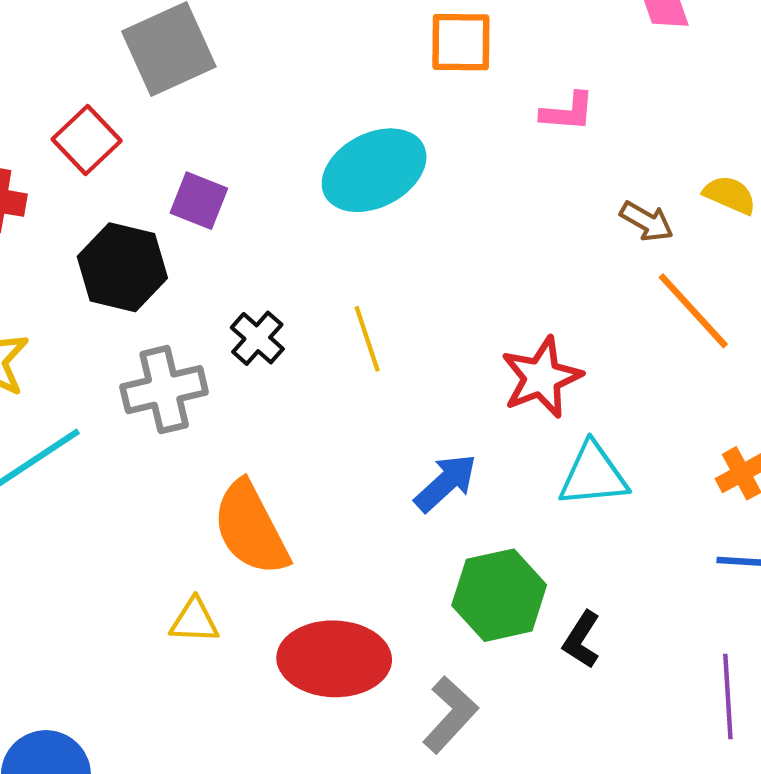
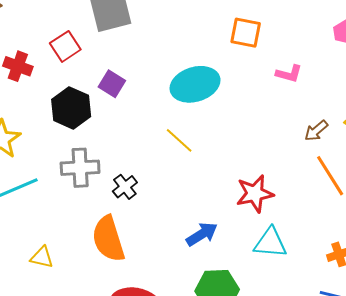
brown arrow: (647, 221) -> (316, 131), turned 100
black cross: (257, 338) -> (125, 187), moved
yellow line: (367, 339) -> (179, 140), moved, turned -40
yellow triangle: (194, 621) -> (42, 257), moved

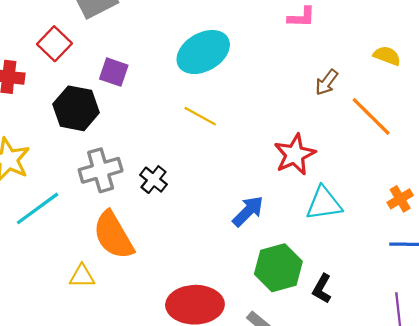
brown arrow: (316, 131) -> (327, 82), moved
orange semicircle: (108, 239) -> (113, 235), moved

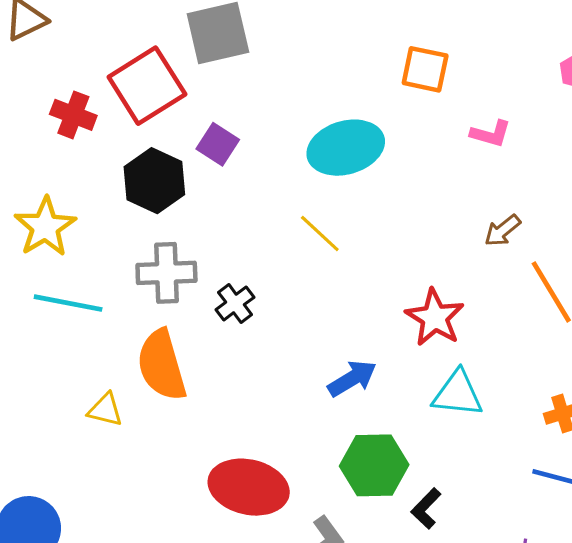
red square: (54, 44) -> (147, 86), size x1.6
red star: (295, 155) -> (435, 318), turned -30
cyan line: (38, 208) -> (68, 303), turned 33

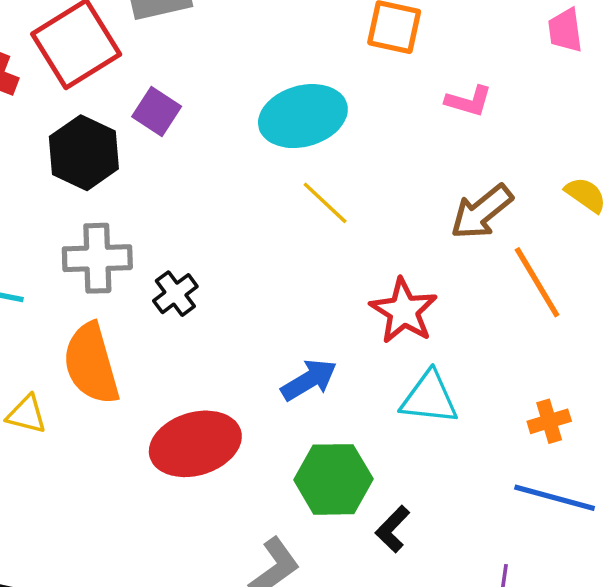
brown arrow: (502, 231) -> (482, 212), size x1.5
yellow line: (320, 233) -> (325, 203), moved
red ellipse: (249, 487) -> (195, 444), moved, turned -30

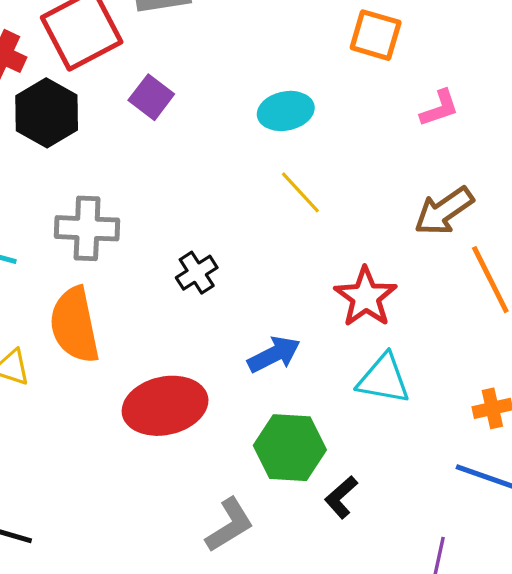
pink L-shape: (469, 101) -> (439, 108), turned -39
cyan ellipse: (303, 116) -> (286, 111), size x0.7
black hexagon: (84, 153) -> (47, 113), moved
black cross: (175, 294) -> (197, 273), moved

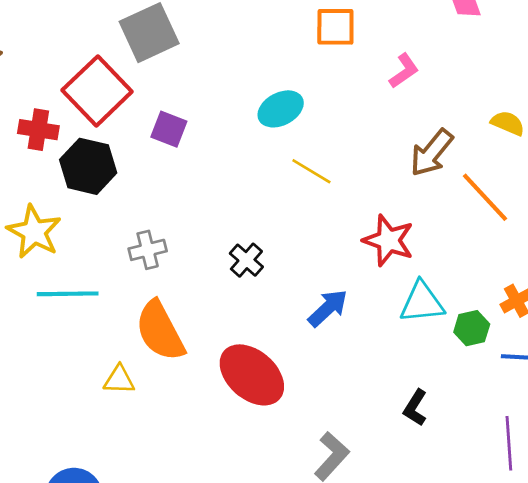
gray cross: (87, 228) -> (148, 250), size x0.7
red ellipse: (165, 406) -> (252, 375), turned 70
green hexagon: (290, 448) -> (472, 328), moved, size x0.6

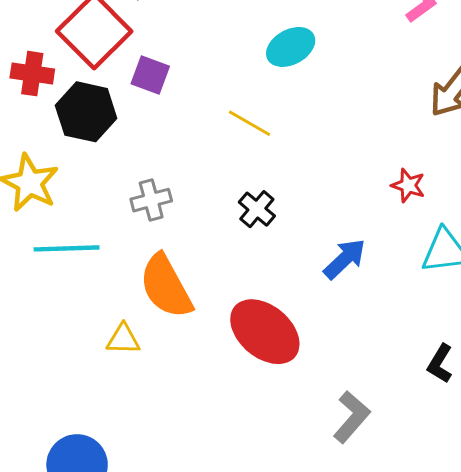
purple square: (169, 129) -> (150, 75), moved
yellow line: (311, 171) -> (250, 123), moved
red star: (388, 240) -> (408, 185), size x0.6

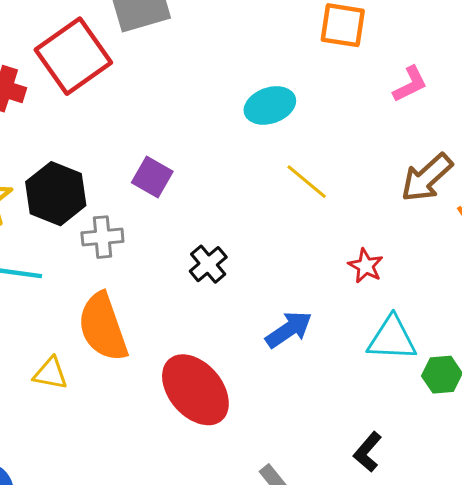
purple square: (150, 75) -> (152, 177), moved
black hexagon: (86, 112) -> (56, 194), moved
yellow line: (250, 123) -> (307, 182), moved

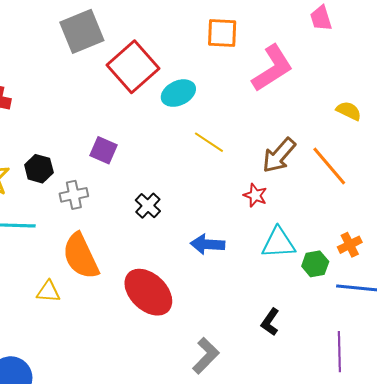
red square: (73, 56) -> (133, 67), moved
pink L-shape: (410, 84) -> (272, 68), size x1.8
brown arrow: (427, 178) -> (279, 155), moved
black hexagon: (56, 194) -> (39, 169), size x0.7
blue arrow: (289, 330) -> (208, 244), turned -136

